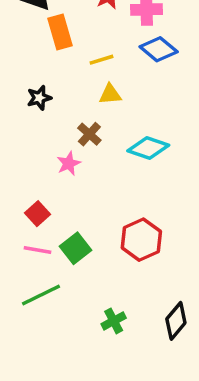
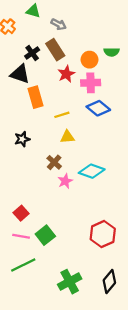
pink star: (69, 163) -> (65, 181), moved
red hexagon: (141, 240) -> (103, 234), moved
green cross: (114, 321) -> (70, 282), size x1.5

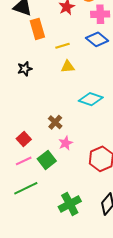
pink cross: (91, 83) -> (100, 14), moved
brown cross: (54, 162) -> (55, 122), moved
pink star: (65, 181) -> (66, 143), moved
pink line: (21, 236) -> (24, 161), turned -35

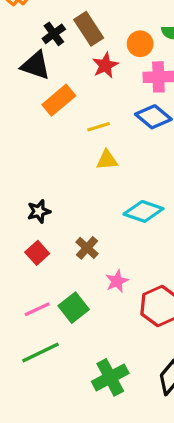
orange rectangle: (37, 29) -> (59, 100), turned 66
black star: (25, 69) -> (39, 211), moved
red square: (24, 139) -> (37, 253), moved
pink star: (66, 143) -> (117, 281), moved

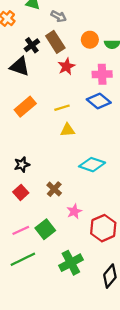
orange circle: (140, 44) -> (90, 40), moved
orange rectangle: (59, 100) -> (25, 107), moved
green cross: (110, 377) -> (71, 263), moved

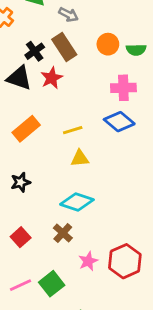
red star: (66, 66) -> (52, 78), moved
black star: (22, 165) -> (21, 182), moved
cyan diamond: (92, 165) -> (77, 202), moved
red hexagon: (103, 228) -> (125, 261), moved

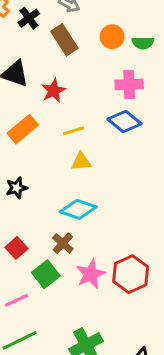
black cross: (35, 51) -> (29, 18), moved
red star: (52, 78) -> (54, 91), moved
pink star: (88, 261) -> (91, 274), size x1.4
green square: (52, 284) -> (46, 274), moved

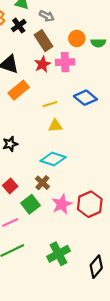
pink cross: (129, 84) -> (65, 62), moved
red star: (54, 91) -> (42, 64), moved
orange rectangle: (23, 129) -> (19, 90), moved

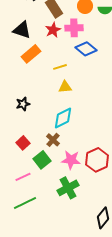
blue diamond: (85, 98) -> (86, 49), moved
cyan diamond: (53, 159) -> (63, 118), turned -45
pink star: (62, 204) -> (71, 160), turned 30
green cross: (59, 254) -> (68, 188), moved

